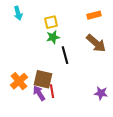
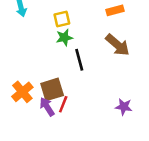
brown square: (43, 79) -> (52, 89), turned -30
red line: (52, 91) -> (63, 104), turned 32

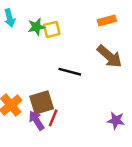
green star: (64, 38) -> (36, 27), moved
black line: (79, 60) -> (70, 72), turned -60

